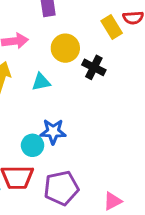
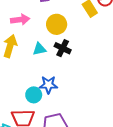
black cross: (94, 67) -> (63, 48), moved

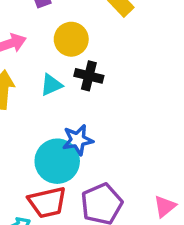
cyan circle: (34, 95) -> (57, 161), size x1.6

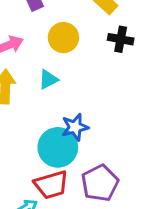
black cross: (89, 76) -> (121, 39), moved

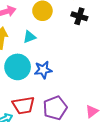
cyan circle: (58, 147) -> (18, 67), moved

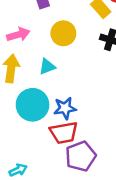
red trapezoid: (23, 105) -> (64, 133), moved

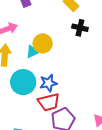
yellow circle: (63, 33) -> (43, 43), moved

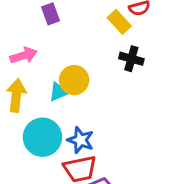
blue star: (48, 83) -> (81, 140), turned 30

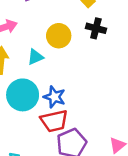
yellow circle: (74, 80) -> (59, 36), moved

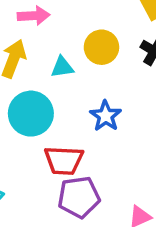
blue star: (54, 97) -> (106, 116), moved

